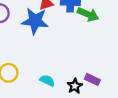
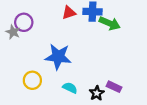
blue star: (35, 21) -> (58, 57), moved

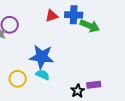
purple rectangle: (114, 87) -> (94, 85), turned -32
cyan semicircle: (70, 88) -> (43, 75), moved

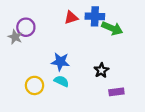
blue star: (42, 57) -> (60, 62), size x0.7
black star: (78, 91) -> (101, 70), moved

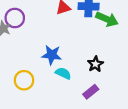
cyan semicircle: (61, 81) -> (63, 73), moved
purple rectangle: (116, 92) -> (91, 92), moved, turned -32

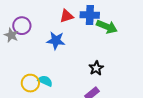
blue star: (52, 55) -> (56, 41), moved
cyan semicircle: (63, 73) -> (45, 81), moved

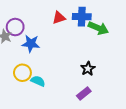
blue star: (56, 41) -> (31, 44), moved
yellow circle: (30, 83) -> (22, 73), moved

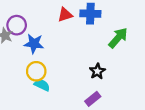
green arrow: (98, 28) -> (118, 38), moved, turned -72
yellow circle: (22, 73) -> (36, 71), moved

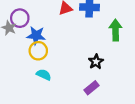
green arrow: (118, 38) -> (116, 30), turned -42
yellow circle: (36, 71) -> (38, 51), moved

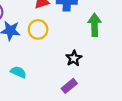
yellow circle: (38, 51) -> (38, 29), moved

